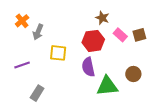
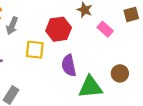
brown square: (139, 35) -> (131, 14), moved
red hexagon: (93, 41) -> (59, 29), moved

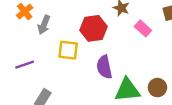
brown circle: (120, 73) -> (157, 88), moved

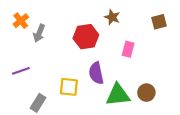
pink rectangle: (143, 28) -> (128, 49), moved, turned 63
yellow square: (68, 50) -> (69, 87), moved

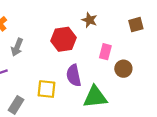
gray arrow: (39, 33) -> (17, 47), moved
brown circle: (146, 93) -> (123, 69), moved

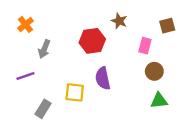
pink rectangle: (105, 52) -> (145, 46), moved
green triangle: (95, 97) -> (159, 101), moved, size x0.7

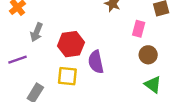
red hexagon: (92, 41) -> (71, 44), moved
green triangle: (159, 101) -> (153, 84), turned 42

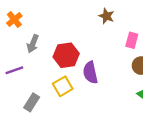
yellow square: (67, 76) -> (63, 86), turned -36

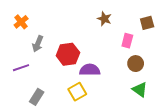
purple semicircle: (90, 72) -> (90, 70), turned 102
yellow square: (63, 86) -> (77, 92), moved

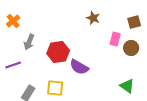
brown circle: (136, 64) -> (131, 48), moved
purple semicircle: (90, 70) -> (79, 67), turned -150
yellow square: (77, 92) -> (55, 88), moved, turned 36

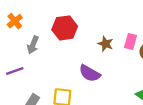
brown star: (93, 18) -> (106, 44), moved
red hexagon: (58, 52) -> (65, 28), moved

